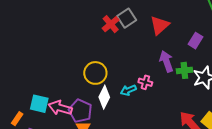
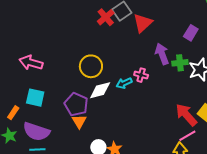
red triangle: (160, 25) -> (143, 23), moved
white diamond: (104, 97) -> (100, 90), turned 50
pink arrow: (60, 108) -> (31, 63), moved

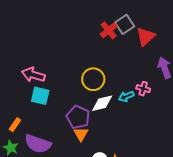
cyan square: (35, 98) -> (40, 96), moved

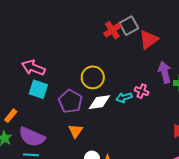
purple pentagon: (78, 117) -> (70, 101), moved

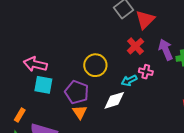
red cross: (112, 30) -> (135, 46), moved
white diamond: (99, 102) -> (114, 100), moved
orange triangle: (76, 131) -> (80, 112), moved

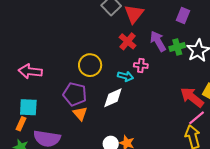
cyan arrow: (129, 80) -> (125, 76), turned -133
cyan square: (43, 85) -> (28, 107), moved

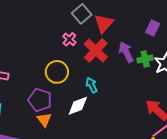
red cross: (128, 41) -> (96, 50), size x1.4
pink cross: (141, 65) -> (69, 39), moved, turned 32
cyan arrow: (125, 76) -> (92, 85), turned -133

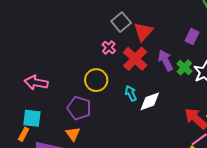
green cross: (145, 59) -> (184, 67), turned -35
white diamond: (78, 106) -> (150, 101), moved
orange triangle: (44, 120) -> (73, 134), moved

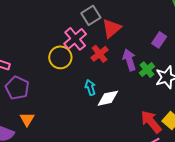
pink cross: (109, 48) -> (75, 39), size x1.6
red cross: (135, 59) -> (100, 54), size x0.7
yellow circle: (96, 80) -> (60, 57), moved
purple pentagon: (79, 108) -> (17, 88), moved

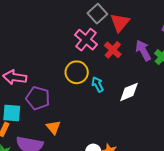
yellow circle: (60, 57) -> (77, 72), moved
cyan arrow: (90, 88) -> (98, 84), moved

